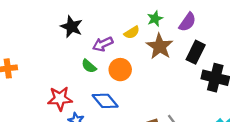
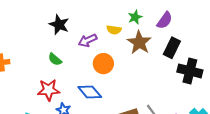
yellow semicircle: (132, 32) -> (114, 30), turned 40
green semicircle: (89, 66) -> (55, 59), moved

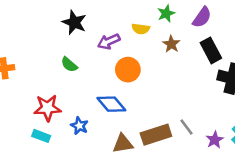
brown star: (139, 42) -> (171, 44), size x0.6
black rectangle: (172, 48) -> (211, 50), turned -54
red star: (49, 90) -> (47, 108), moved

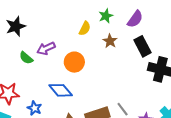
black star: (74, 22) -> (16, 26), moved, turned 30
yellow semicircle: (141, 29) -> (85, 28), turned -72
purple arrow: (109, 42) -> (46, 48), moved

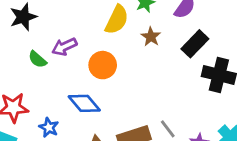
yellow semicircle: (85, 28) -> (117, 20), size x1.5
black rectangle: (142, 46) -> (195, 44), turned 72

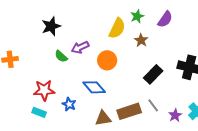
black rectangle: (195, 44) -> (153, 74), moved

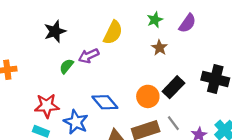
yellow semicircle: (117, 28) -> (113, 33), moved
green semicircle: (61, 56) -> (67, 66), turned 88
orange circle: (107, 60) -> (148, 96), moved
blue star: (69, 104) -> (76, 122), size x1.5

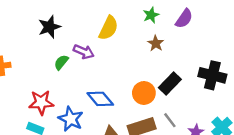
purple arrow: (89, 56) -> (84, 52), turned -132

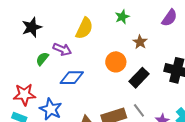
purple semicircle: (184, 19) -> (169, 18), moved
brown star: (156, 43) -> (140, 42), moved
orange circle: (144, 93) -> (116, 62), moved
blue diamond: (100, 99) -> (72, 78), moved, turned -50

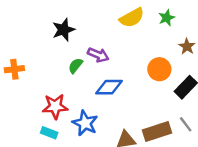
yellow semicircle: (84, 28) -> (132, 18), moved, turned 35

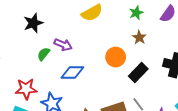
green star: (167, 18) -> (136, 13), moved

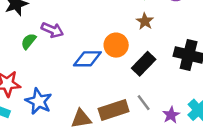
blue diamond: (72, 72) -> (87, 59), moved

